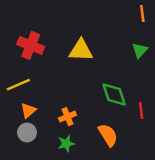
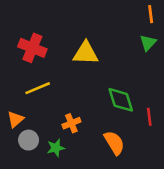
green triangle: (140, 50) -> (148, 43), moved
yellow line: (18, 85) -> (38, 88), moved
orange triangle: (28, 110) -> (16, 119), moved
green star: (66, 144) -> (56, 148), moved

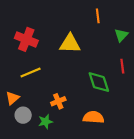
orange line: (151, 14) -> (98, 16), moved
red line: (149, 117) -> (122, 66), moved
orange semicircle: (114, 143) -> (93, 117), turned -54

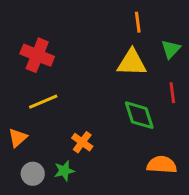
yellow triangle: (70, 44) -> (132, 63), moved
orange cross: (58, 101) -> (82, 142), turned -32
gray circle: (23, 115) -> (33, 174), moved
orange semicircle: (93, 117) -> (162, 165), moved

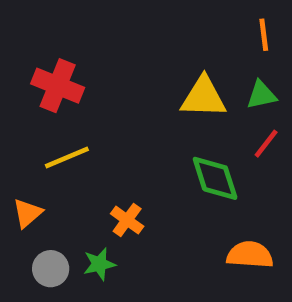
orange line: (138, 22) -> (264, 35), moved
green triangle: (171, 49) -> (261, 95), moved, turned 35
red line: (172, 93) -> (266, 144), turned 45

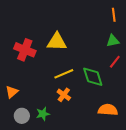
red cross: (58, 86) -> (25, 50), moved
yellow triangle: (204, 97) -> (57, 42), moved
yellow line: (67, 157) -> (64, 74), moved
orange cross: (127, 220) -> (64, 95), moved

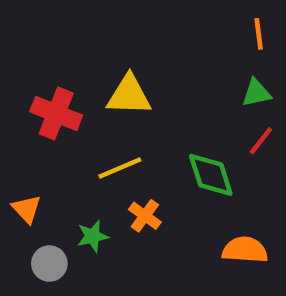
yellow line: (64, 74) -> (120, 168), moved
orange triangle: (12, 92) -> (27, 209), turned -32
green star: (43, 114) -> (93, 236), moved

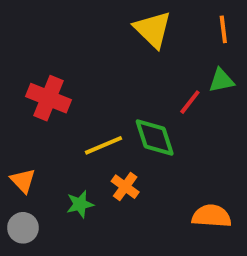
yellow triangle: (129, 95) -> (153, 29), moved, turned 42
red line: (261, 141) -> (190, 102), moved
green diamond: (211, 175) -> (155, 137), moved
gray circle: (49, 264) -> (23, 228), moved

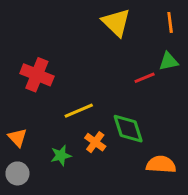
red line: (190, 102) -> (145, 78), turned 30
green diamond: (155, 137) -> (128, 129), moved

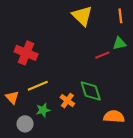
yellow line: (79, 111) -> (38, 86), moved
gray circle: (17, 173) -> (25, 124), moved

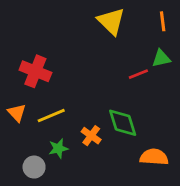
orange triangle: (12, 97) -> (17, 113), moved

